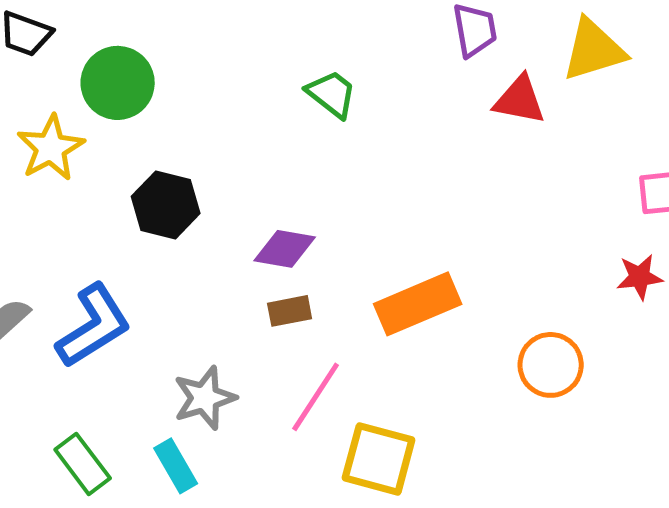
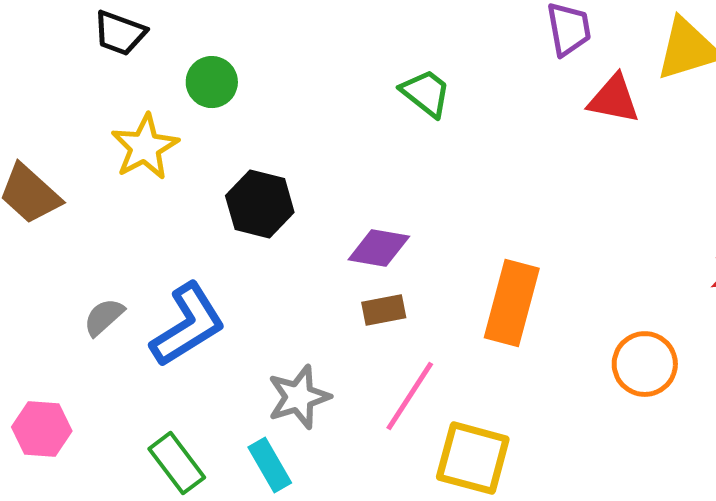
green circle: (118, 83) -> (212, 82), size x0.7
orange rectangle: (418, 304) -> (512, 303), turned -52

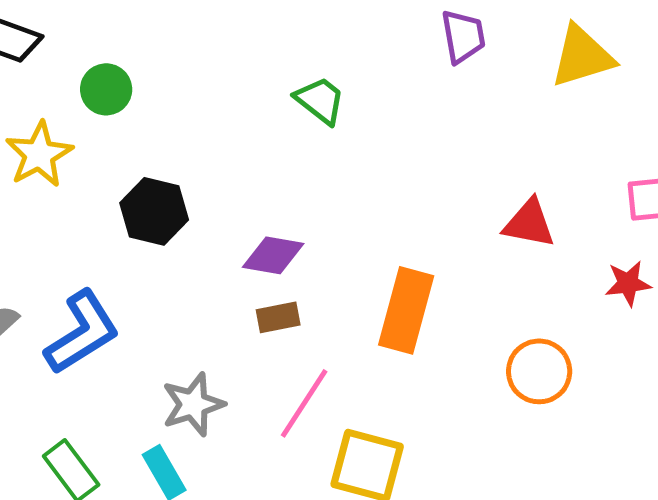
red triangle: (614, 99) -> (529, 223), moved

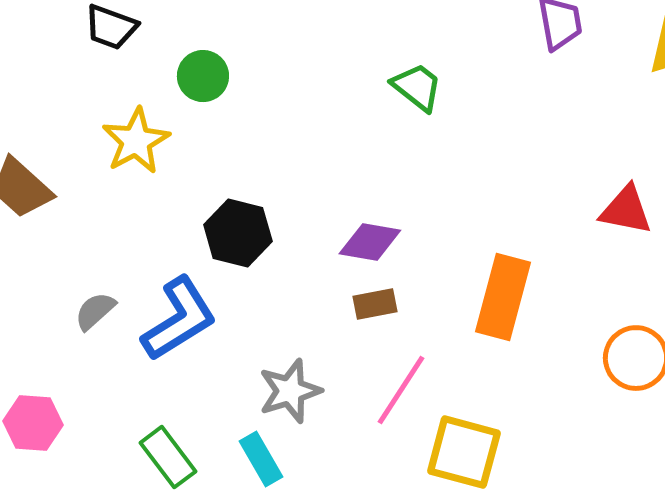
black hexagon: (154, 211) -> (238, 233), moved

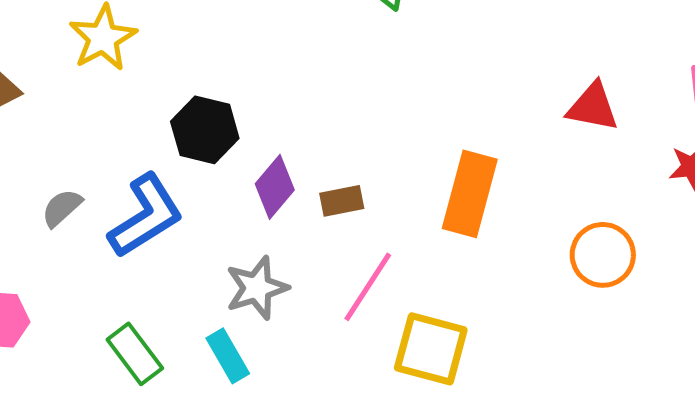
purple diamond: (370, 242) -> (275, 187), moved, turned -60

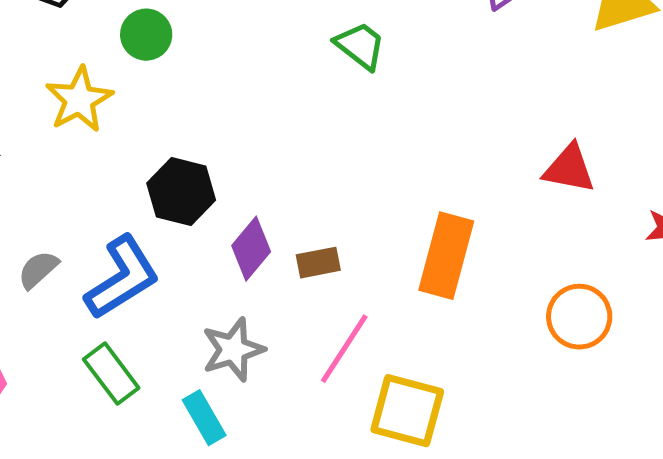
green rectangle: (135, 354) -> (111, 374), moved

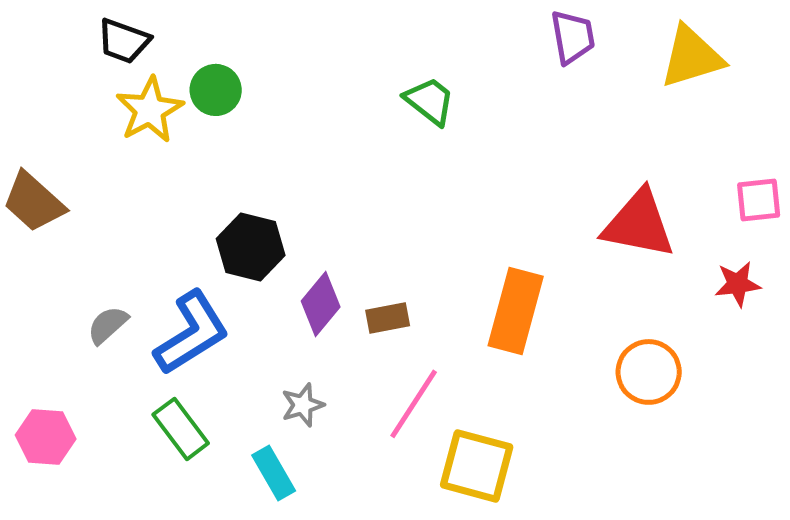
yellow star: (79, 100) -> (150, 110), moved
red triangle: (569, 169) -> (639, 224), size x1.4
gray star: (233, 350) -> (303, 405), size x0.7

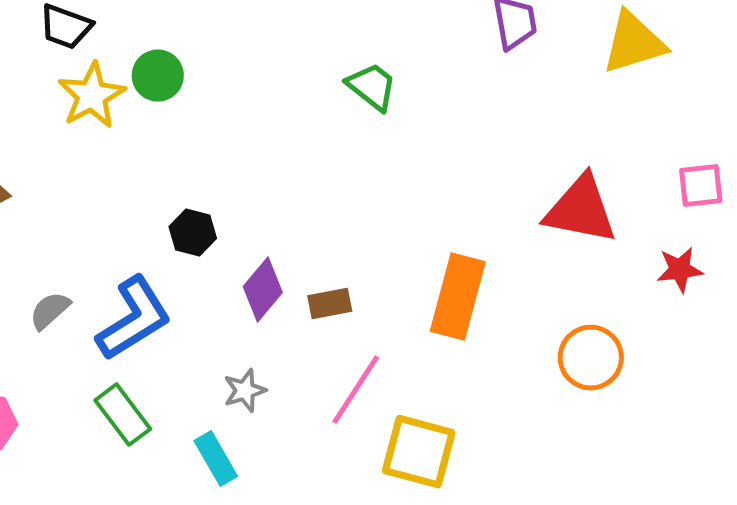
black hexagon: (251, 247) -> (193, 233), size x0.7

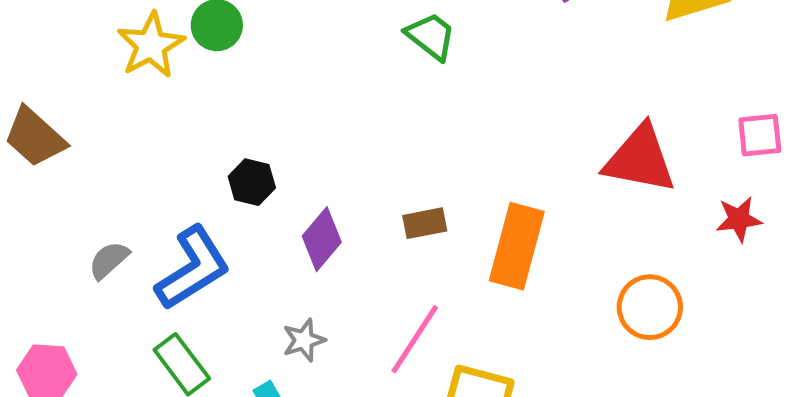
brown rectangle: (330, 304) -> (425, 223), moved

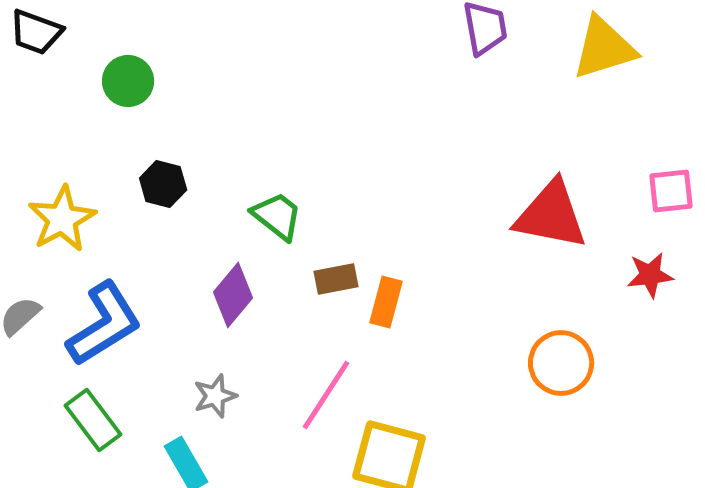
green trapezoid: (431, 36) -> (277, 216), moved
yellow star: (151, 45) -> (62, 219), moved
black hexagon: (252, 182) -> (163, 184), moved
orange rectangle: (517, 246) -> (386, 302), moved, size x0.6

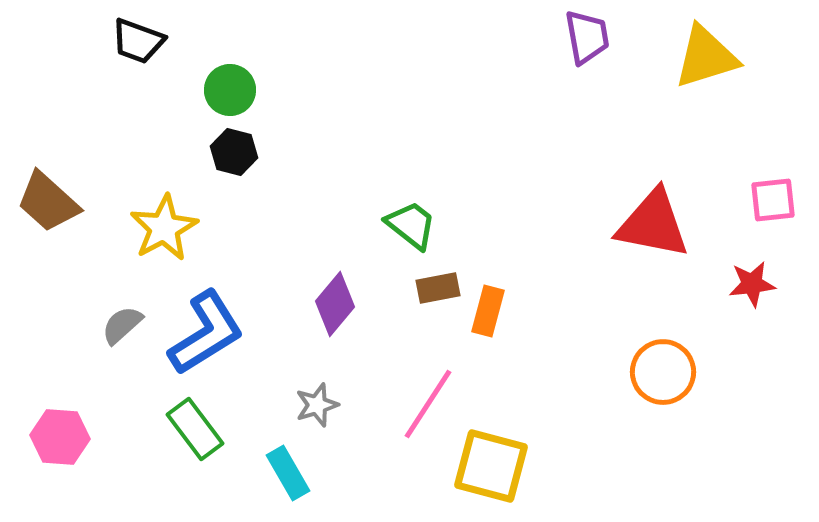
black hexagon: (163, 184) -> (234, 152), moved
green trapezoid: (277, 216) -> (411, 225), moved

